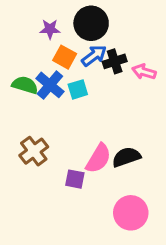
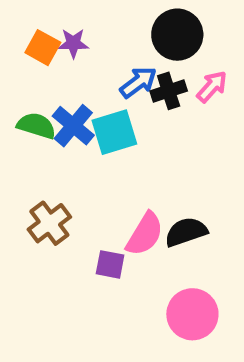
black circle: (91, 23) -> (177, 35), moved
orange square: (65, 57) -> (43, 48), moved
pink arrow: (144, 72) -> (212, 87), moved, turned 115
cyan square: (78, 89) -> (114, 132), size x1.5

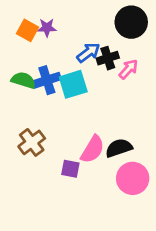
black circle: (177, 35) -> (131, 22), moved
pink arrow: (212, 87) -> (128, 69), moved
blue cross: (73, 126) -> (47, 80), turned 32
pink circle: (192, 314) -> (133, 178), moved

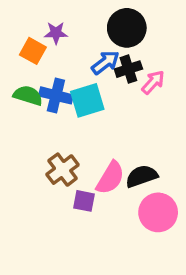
black circle: (131, 22) -> (127, 28), moved
orange square: (28, 30) -> (33, 51), moved
blue cross: (47, 80) -> (56, 95), turned 32
brown cross: (32, 142) -> (63, 170), moved

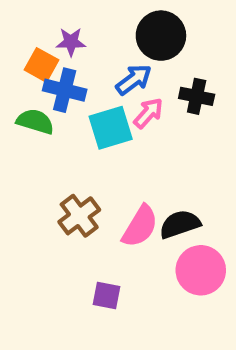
black cross: (128, 69) -> (197, 96), moved, turned 30
pink arrow: (153, 82) -> (148, 113), moved
blue cross: (56, 95) -> (65, 90), moved
purple square: (84, 201) -> (106, 295), moved

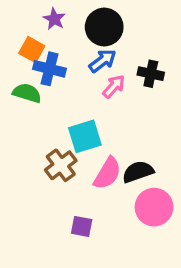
black circle: (161, 36) -> (104, 27), moved
purple star: (71, 42) -> (54, 19), moved, turned 30
cyan square: (111, 128) -> (85, 136), moved

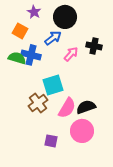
blue arrow: (103, 61) -> (53, 38), moved
blue cross: (49, 69) -> (31, 55), moved
pink circle: (154, 207) -> (82, 131), moved

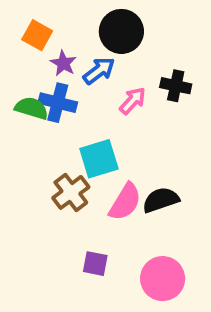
purple star: (34, 12) -> (63, 63), moved
orange square: (20, 31) -> (37, 35), moved
pink circle: (82, 131) -> (163, 279), moved

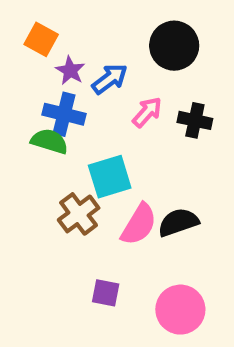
black circle: (121, 31) -> (174, 46), moved
black cross: (176, 86) -> (195, 120), moved
green semicircle: (32, 108) -> (49, 141), moved

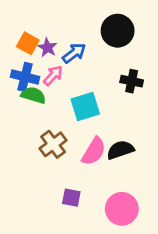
orange square: (41, 39) -> (28, 43), moved
pink arrow: (147, 112) -> (53, 76), moved
blue cross: (64, 114) -> (25, 77), moved
cyan square: (110, 177) -> (85, 106), moved

